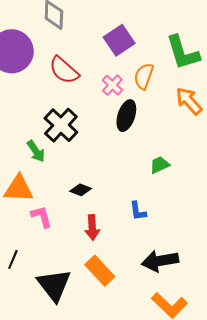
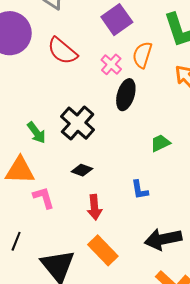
black cross: (61, 125) -> (78, 123), moved

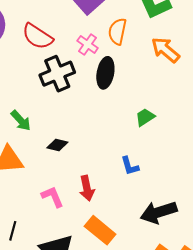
black cross: (78, 123) -> (57, 74), moved, turned 32
black diamond: (82, 170) -> (57, 145), moved
pink L-shape: (44, 198) -> (52, 197), moved

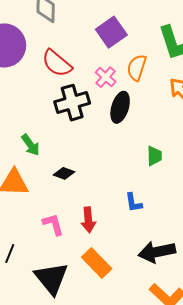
green trapezoid: (145, 117) -> (154, 156), turned 115

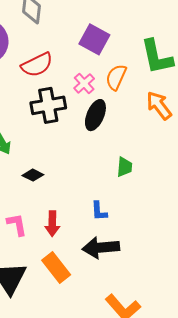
purple square: (111, 32) -> (94, 39), turned -32
red semicircle: (57, 63) -> (37, 65), turned -72
black arrow: (157, 252) -> (101, 248), moved

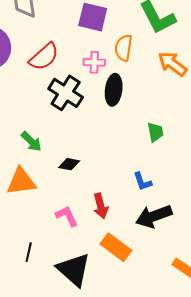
pink cross: (84, 83) -> (94, 62), turned -30
black cross: (48, 105) -> (66, 93), turned -32

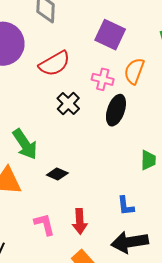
black cross: (66, 93) -> (68, 103), size x0.7
green arrow: (31, 142) -> (25, 144), size x1.4

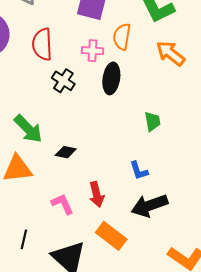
red semicircle: (54, 64) -> (42, 44), turned 128

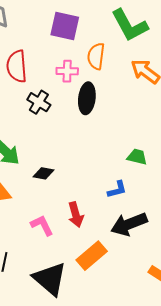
green trapezoid: (152, 121) -> (137, 157), moved, turned -65
blue L-shape: (139, 171) -> (117, 190), turned -85
orange rectangle: (111, 236) -> (92, 256), turned -76

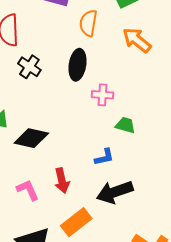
pink cross: (67, 71) -> (102, 95), moved
black diamond: (44, 173) -> (31, 138), size x1.6

